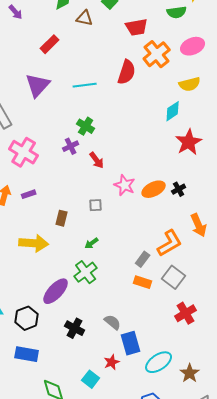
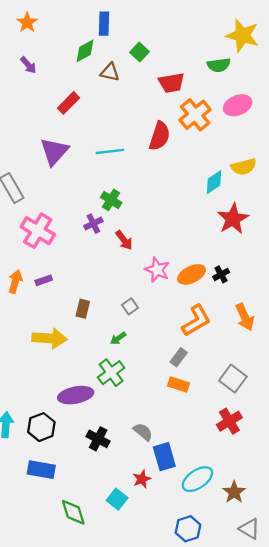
yellow semicircle: (190, 84) -> (244, 167), moved
gray square: (96, 205) -> (130, 306), moved, turned -32
orange L-shape: (170, 243) -> (196, 321), moved
gray square: (174, 277) -> (233, 379), moved
purple ellipse: (56, 291) -> (76, 395), turned 36

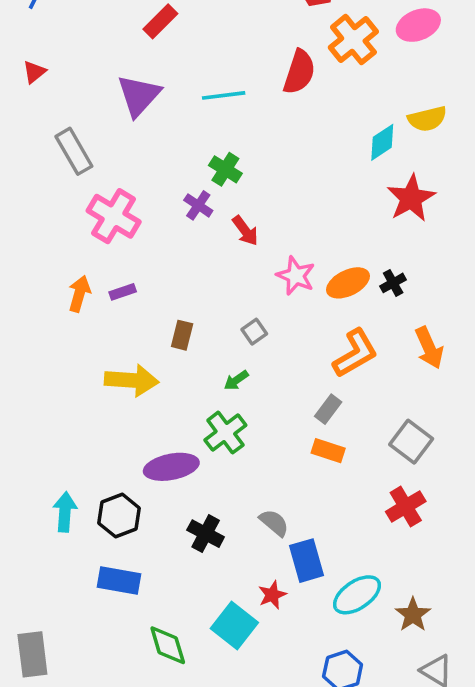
purple cross: (93, 224) -> (198, 205), turned -30
cyan square: (117, 499) -> (234, 625), size x1.4

